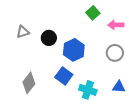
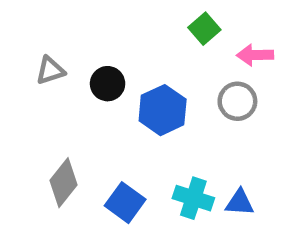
gray circle: (115, 53) -> (237, 101), moved
blue square: (64, 76) -> (125, 203), moved
blue triangle: (119, 87) -> (240, 203), moved

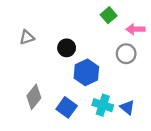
black circle: (108, 84) -> (67, 48), moved
blue hexagon: (163, 110) -> (86, 72), moved
blue triangle: (240, 203) -> (127, 107), turned 35

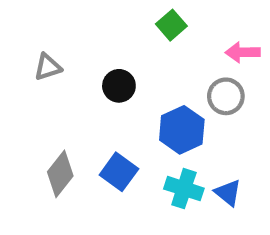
green square: (109, 15) -> (171, 25), moved
blue hexagon: (86, 72) -> (182, 130), moved
blue square: (67, 107) -> (119, 172), moved

